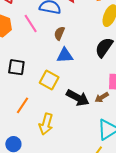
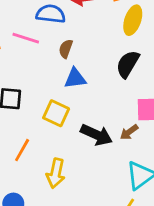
pink line: (31, 24) -> (26, 38), turned -36

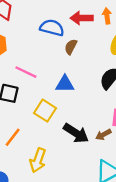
pink line: (26, 38) -> (26, 72), moved
brown semicircle: (66, 49) -> (71, 47), moved

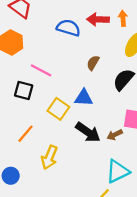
brown semicircle: (71, 47) -> (93, 63), moved
blue triangle: (65, 84) -> (84, 98), moved

